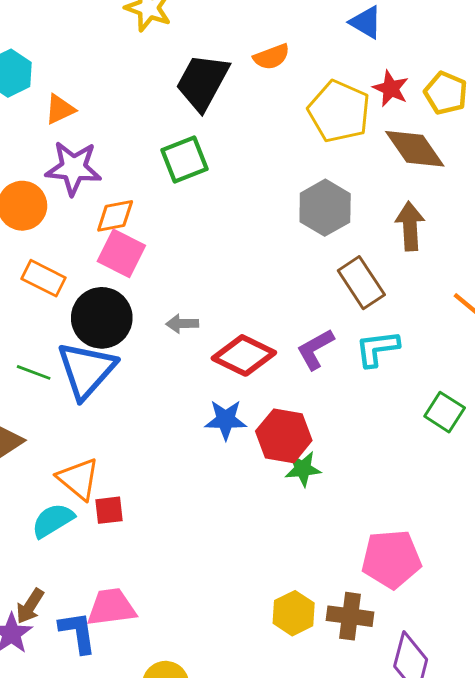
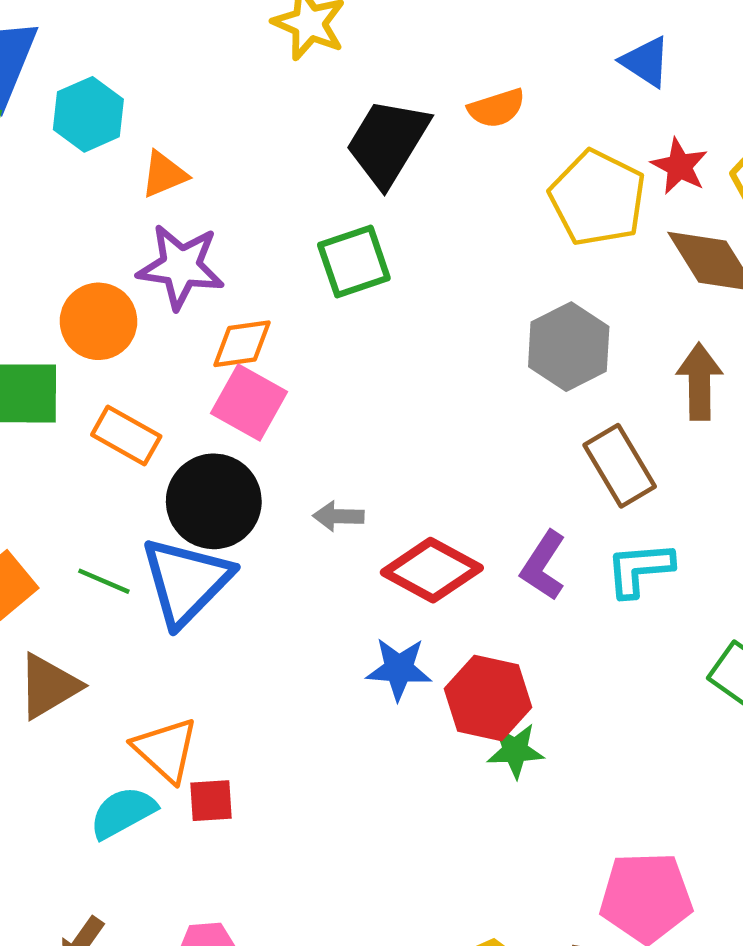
purple L-shape: (315, 349) -> (543, 566), turned -30

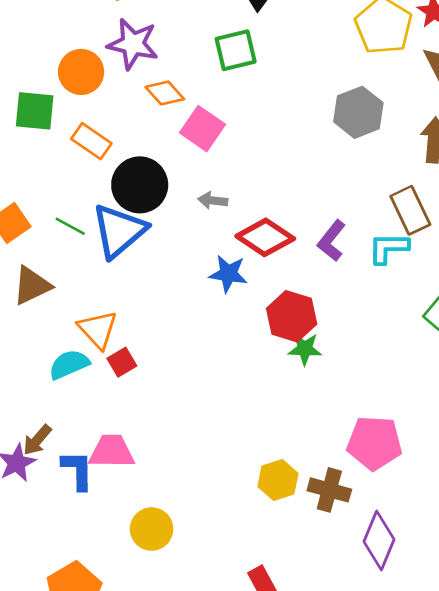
orange diamond: (242, 344) -> (165, 93), turned 51
pink square: (249, 403) -> (202, 129), moved
brown rectangle: (620, 466) -> (410, 210), moved
blue star: (399, 669) -> (228, 274), moved
red square: (211, 801) -> (122, 362), turned -32

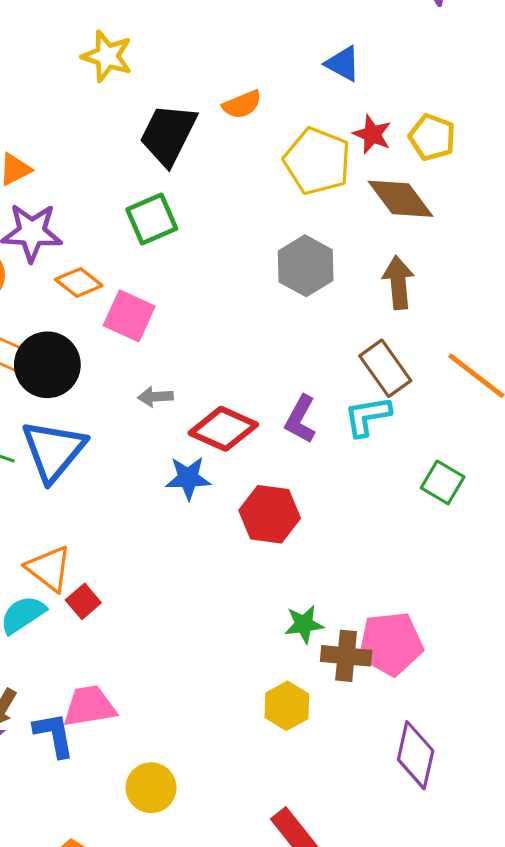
black circle: (140, 185) -> (47, 365), moved
green star: (305, 349) -> (304, 624), moved
brown cross: (329, 490) -> (346, 656), moved

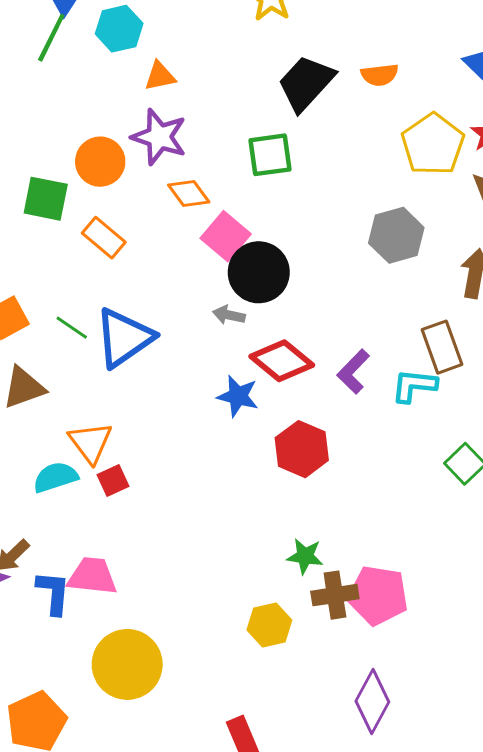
black circle: (47, 365) -> (259, 272), moved
brown cross: (346, 656) -> (335, 595), turned -30
yellow circle: (151, 788) -> (127, 664), size x1.5

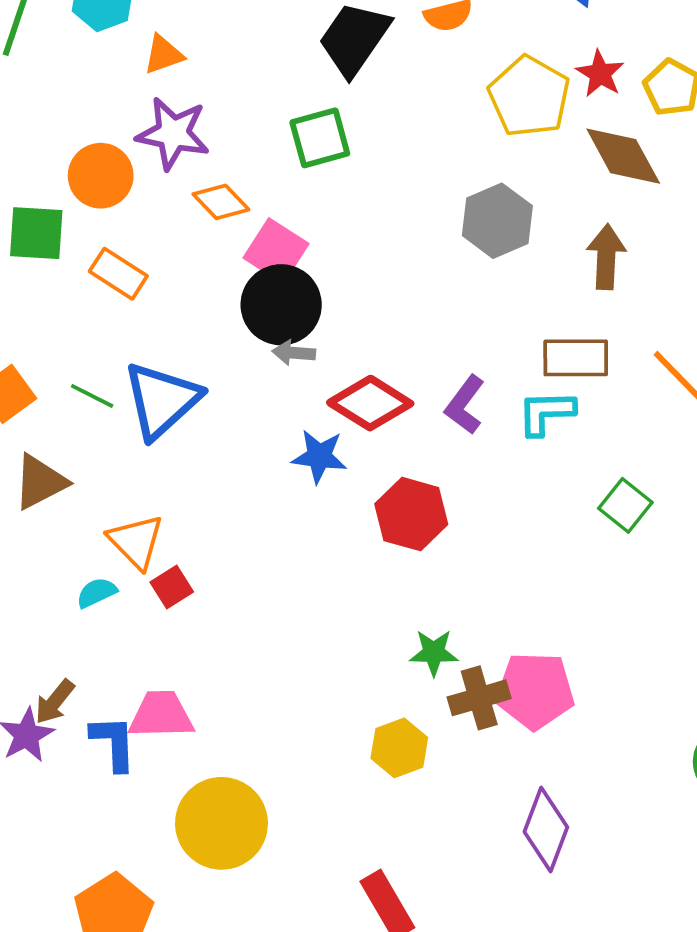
black circle: (259, 272) -> (281, 305), moved
brown rectangle: (442, 347) -> (576, 358), turned -63
cyan semicircle: (56, 477) -> (97, 593), size x0.7

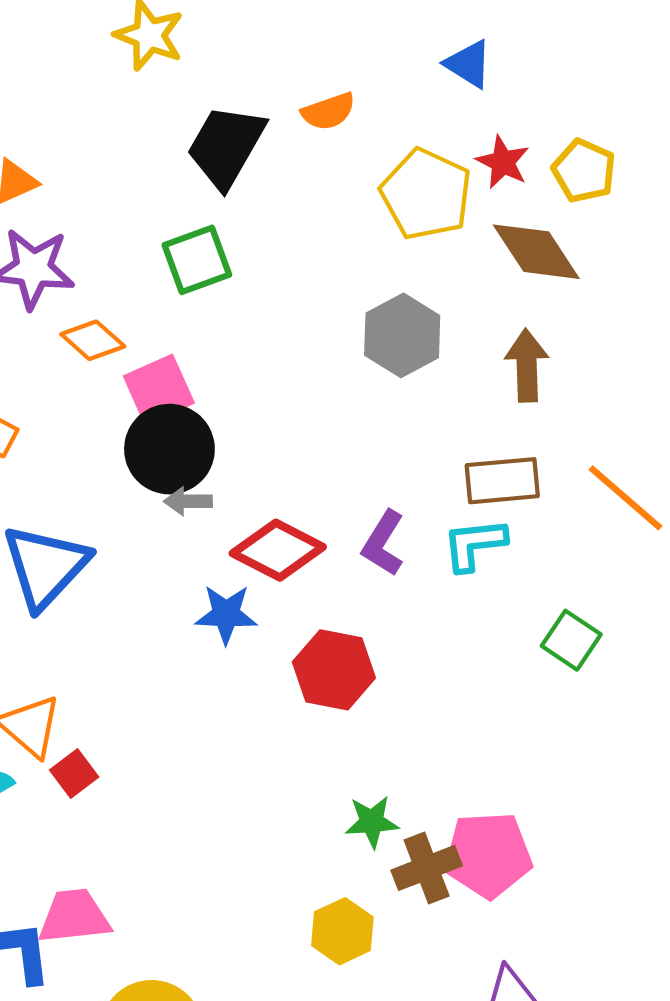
pink square: (276, 251) -> (159, 390), turned 38

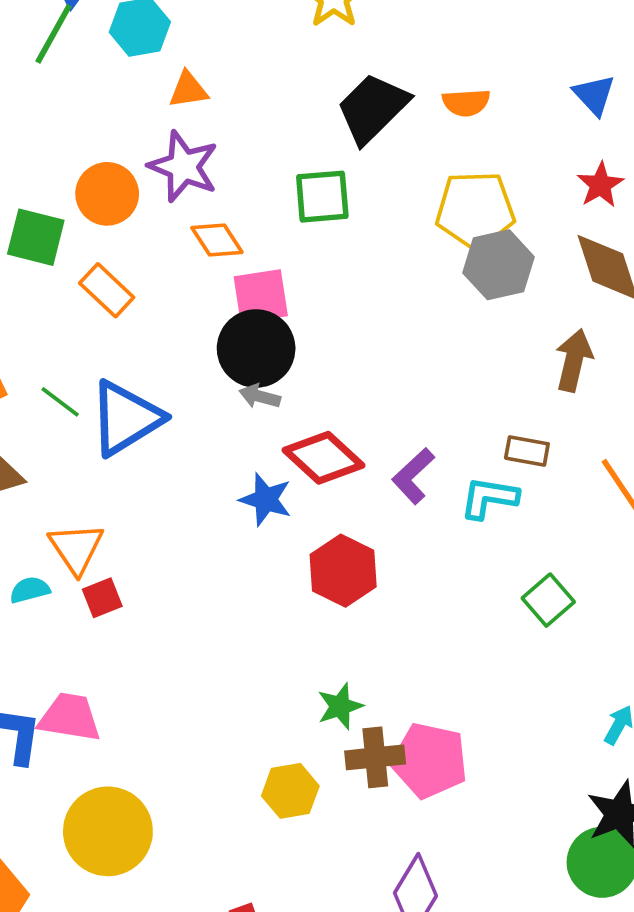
yellow pentagon: (426, 194) -> (475, 210), moved, turned 30
gray hexagon: (402, 335) -> (498, 265), moved
brown rectangle: (502, 481) -> (527, 451), size x0.7
green star: (372, 822) -> (340, 706), turned -30

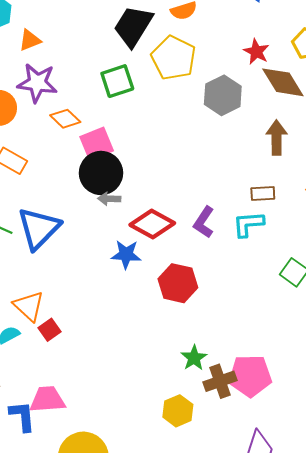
red star: (600, 185) -> (256, 52), moved
yellow pentagon: (475, 210) -> (174, 58), moved, turned -30

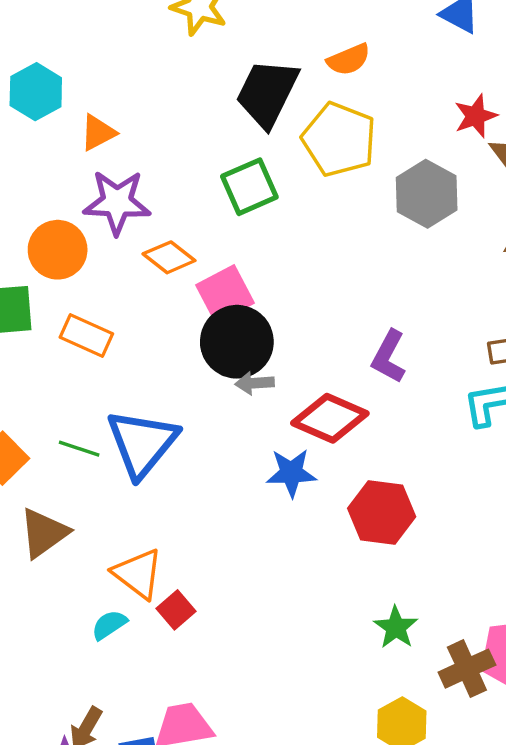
red star: (256, 52) -> (476, 116), turned 30
purple L-shape: (204, 222) -> (389, 357), moved
green star: (194, 358) -> (396, 627), moved

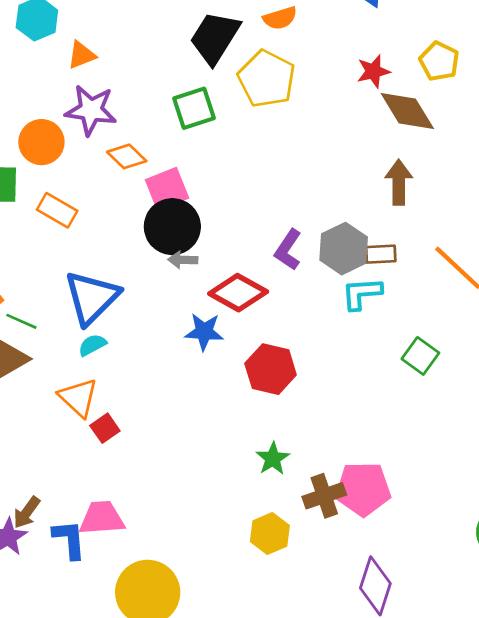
gray hexagon: (427, 194) -> (344, 249), moved
green line: (79, 449) -> (21, 321), moved
cyan semicircle: (109, 625) -> (92, 345), moved

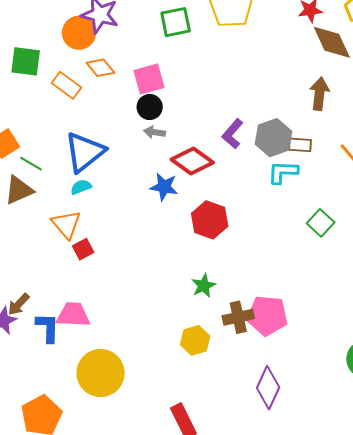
orange circle: (41, 142) -> (79, 33), moved
orange diamond: (127, 156) -> (100, 68), moved
black circle: (172, 227) -> (150, 107), size x0.6

